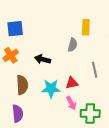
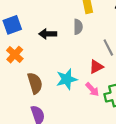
black arrow: (43, 59) -> (48, 34), moved
red triangle: (72, 83) -> (96, 67), moved

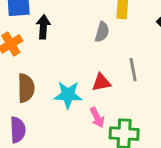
black arrow: (48, 34) -> (43, 27), moved, turned 77
red triangle: (96, 67) -> (101, 82), moved

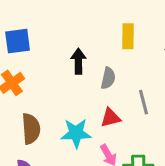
black arrow: (43, 27) -> (78, 61), moved
gray semicircle: (102, 32) -> (108, 78), moved

